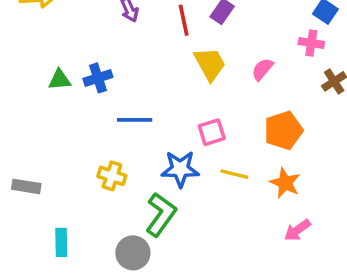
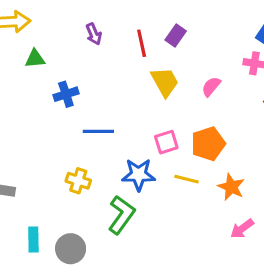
green triangle: (59, 80) -> (35, 59), moved
orange pentagon: (283, 130) -> (208, 144), moved
gray circle: (133, 253) -> (71, 249), moved

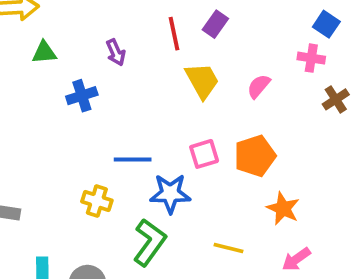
purple arrow: (94, 34) -> (116, 52), moved
blue line: (98, 131) -> (133, 160), moved
yellow line: (186, 179) -> (229, 248), moved

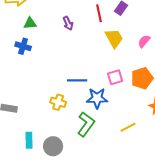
blue cross: (82, 96) -> (23, 46), moved, turned 35
yellow line: (229, 248) -> (128, 127), turned -42

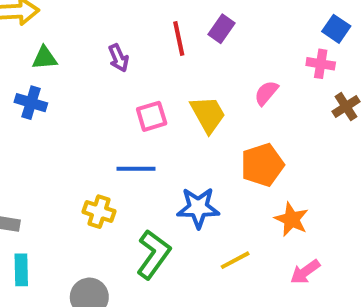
yellow trapezoid: (114, 38) -> (208, 114), moved
pink square: (115, 77) -> (152, 116), moved
blue star: (97, 98) -> (198, 208), moved
cyan rectangle: (29, 140) -> (21, 270), moved

